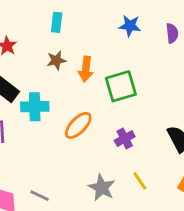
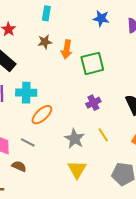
cyan cross: (35, 107) -> (26, 93), moved
orange ellipse: (78, 125) -> (42, 115), moved

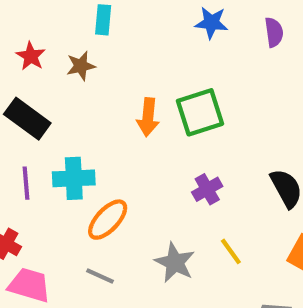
brown star: (45, 42) -> (81, 66), moved
orange arrow: (67, 49) -> (148, 117), moved
gray line: (28, 142) -> (100, 276), moved

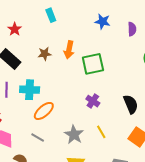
cyan rectangle: (103, 20) -> (51, 15), turned -32
brown star: (81, 66) -> (45, 54), moved
orange arrow: (148, 117) -> (69, 50), moved
purple cross: (207, 189) -> (93, 101), turned -32

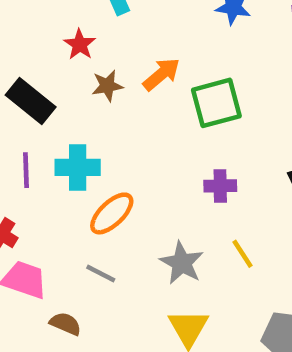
red star: (15, 29) -> (80, 44), moved
orange arrow: (69, 50) -> (161, 74), turned -138
purple cross: (93, 101) -> (220, 186), turned -32

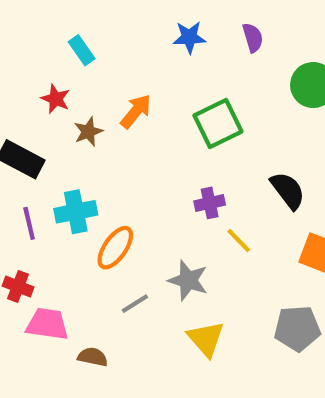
green square: (216, 103) -> (218, 124), moved
yellow line: (242, 254) -> (239, 241), moved
gray line: (101, 273) -> (135, 304), moved, turned -48

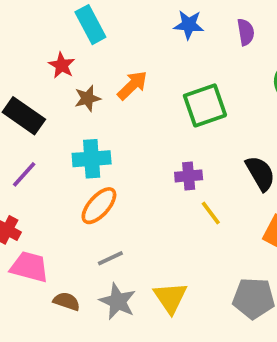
cyan rectangle: (82, 50) -> (90, 25), size x1.4
cyan cross: (76, 212) -> (92, 159), moved
purple line: (29, 223) -> (24, 174), turned 48
gray star: (188, 280) -> (118, 301), moved

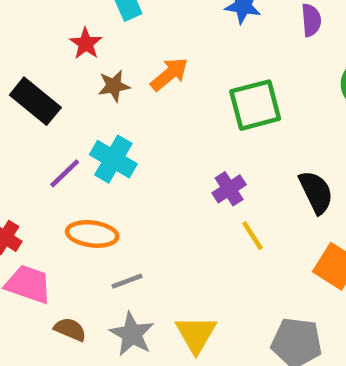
cyan cross: (92, 159) -> (113, 159), turned 30
purple line: (24, 174) -> (65, 173), moved
purple cross: (189, 176) -> (229, 189), turned -32
orange ellipse: (99, 206) -> (92, 234), moved, turned 51

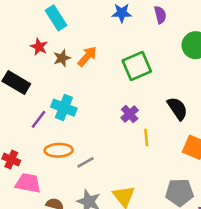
brown star: (114, 86) -> (62, 58), moved
yellow line: (253, 236) -> (146, 138), turned 36
gray line: (127, 281) -> (85, 162), moved

